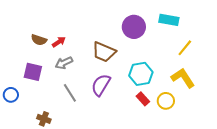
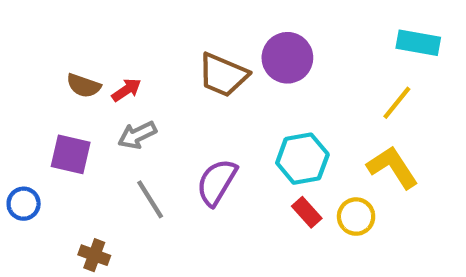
cyan rectangle: (169, 20) -> (418, 43), moved
brown trapezoid: (104, 52) -> (223, 75), moved

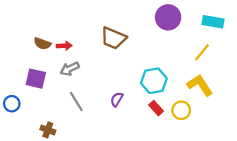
purple circle: (287, 58) -> (168, 17), moved
red arrow: (127, 90) -> (64, 46), turned 32
purple semicircle: (217, 182) -> (117, 99), moved, size x0.6

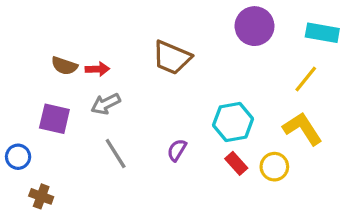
brown cross: (48, 130) -> (41, 196), moved

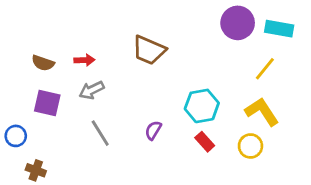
purple circle: (255, 26) -> (238, 23), moved
brown semicircle: (64, 66) -> (43, 63), moved
yellow circle: (274, 167) -> (250, 146), moved

